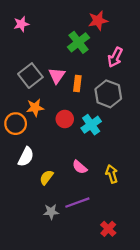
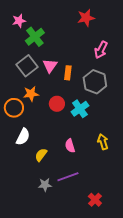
green cross: (79, 42) -> (35, 37), moved
pink semicircle: (80, 167) -> (70, 146), turned 32
yellow arrow: (112, 174) -> (103, 142), moved

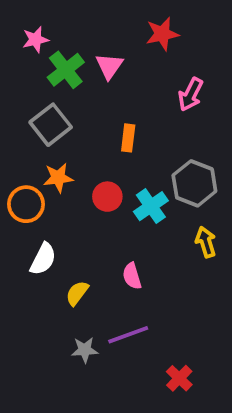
pink triangle: (50, 66) -> (109, 66), moved
gray hexagon: (95, 82) -> (194, 183), moved
yellow arrow: (103, 142) -> (206, 242), moved

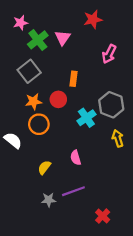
red circle: (107, 197) -> (58, 99), moved
orange circle: (26, 204) -> (39, 124), moved
white semicircle: (43, 259) -> (13, 140), moved, turned -78

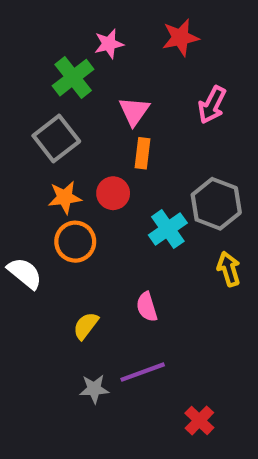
pink star: (21, 23) -> (109, 44), moved
pink triangle: (63, 38) -> (134, 111), moved

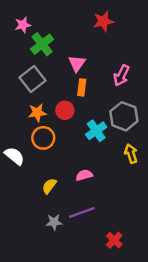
pink star: (109, 44) -> (23, 25), moved
pink arrow: (212, 105) -> (121, 75), moved
pink semicircle: (147, 307) -> (84, 175), turned 91

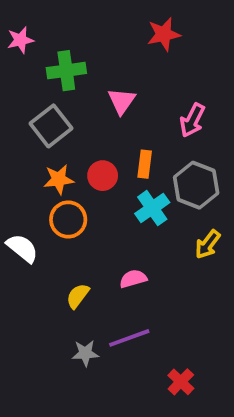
pink star: (23, 25) -> (20, 40), moved
green cross: (42, 44) -> (66, 71), turned 30
orange rectangle: (82, 87) -> (145, 164), moved
yellow arrow: (131, 154) -> (208, 244), turned -126

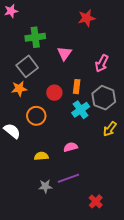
pink star: (20, 40) -> (11, 11), moved
orange star: (59, 179) -> (19, 89), moved
yellow semicircle: (78, 296) -> (41, 156), turned 48

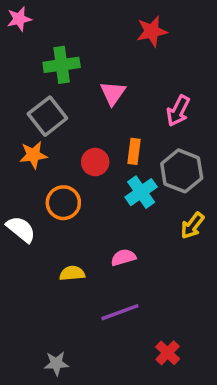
gray star: (45, 186) -> (56, 363), moved

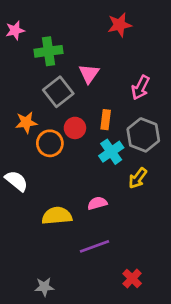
pink star: (19, 19) -> (15, 30), moved
gray square: (47, 116) -> (58, 92), moved
orange circle: (63, 203) -> (50, 143), moved
yellow arrow: (192, 226) -> (138, 178), moved
yellow semicircle: (72, 273) -> (57, 216), size x1.5

